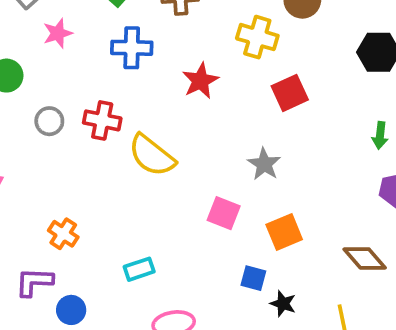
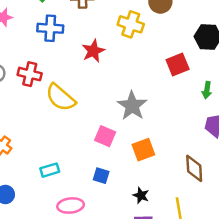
red square: (290, 93) -> (178, 64), moved
gray star: (264, 164) -> (132, 106), size x1.4
brown diamond: (365, 258) -> (194, 168), turned 36
blue square: (253, 278) -> (101, 176), moved

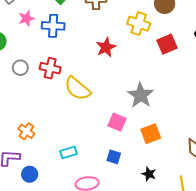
blue cross: (50, 28) -> (53, 26), moved
red square: (178, 64) -> (167, 44), moved

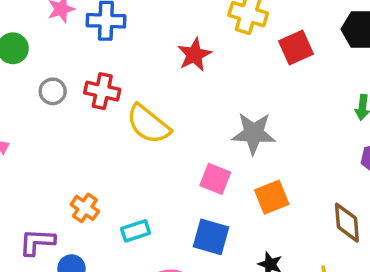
gray star: (141, 95) -> (254, 133), turned -30
orange cross: (26, 131) -> (85, 208), moved
blue square: (114, 157) -> (211, 237), size x1.5

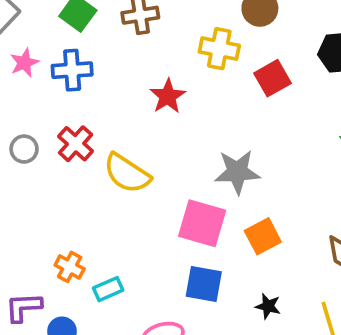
red cross: (102, 91) -> (76, 144), turned 36
pink square: (215, 179) -> (202, 223), size x1.5
cyan rectangle: (136, 231) -> (108, 289), moved

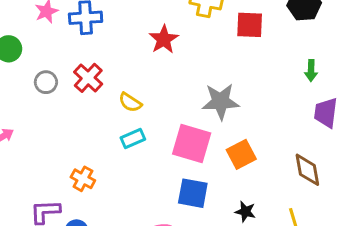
red square: (273, 78) -> (250, 25), turned 32
yellow semicircle: (127, 173) -> (130, 102), size x0.6
cyan rectangle: (108, 289) -> (133, 139), moved

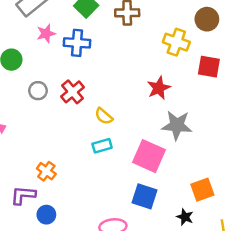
red star: (164, 39) -> (159, 88), moved
orange square: (241, 154) -> (202, 190), moved
orange cross: (83, 179) -> (46, 171), moved

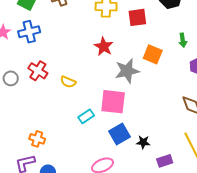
cyan rectangle: (102, 146) -> (86, 116), moved
orange square: (202, 190) -> (153, 54), moved, turned -30
blue square: (144, 196) -> (120, 134), turned -30
black star: (185, 217) -> (143, 142), moved

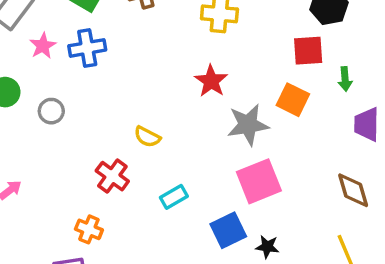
red square: (137, 17) -> (308, 51), moved
red cross: (38, 71) -> (112, 176), moved
gray circle: (11, 78) -> (51, 111), moved
pink square: (113, 102) -> (259, 181), moved, turned -32

